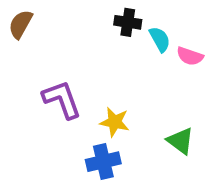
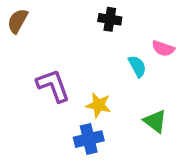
cyan semicircle: (160, 39) -> (137, 66), moved

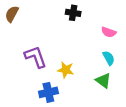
cyan semicircle: (137, 66) -> (109, 58), moved
blue cross: (89, 139) -> (48, 92), moved

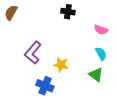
purple L-shape: (35, 57) -> (33, 53), turned -120
blue cross: (48, 92) -> (45, 86), turned 36

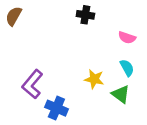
purple L-shape: (33, 53) -> (32, 84), moved
yellow star: (61, 65) -> (94, 79), moved

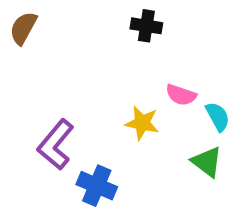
pink semicircle: (127, 38) -> (181, 95), moved
yellow star: (94, 79) -> (142, 123), moved

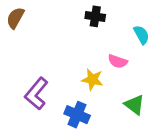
cyan semicircle: (218, 117) -> (141, 35), moved
blue cross: (97, 186) -> (77, 115), moved

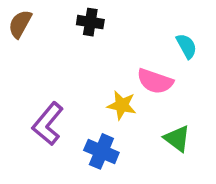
black cross: (95, 16) -> (90, 22), moved
pink semicircle: (118, 61) -> (155, 81), size x1.4

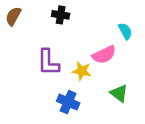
pink semicircle: (155, 81) -> (104, 55), turned -45
purple L-shape: (48, 124) -> (48, 62), moved, turned -40

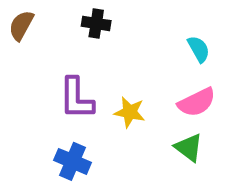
pink semicircle: (104, 55) -> (197, 102), moved
blue cross: (68, 102) -> (73, 161), moved

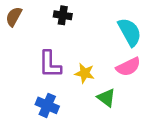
cyan semicircle: (199, 49) -> (130, 32), size x1.6
green triangle: (189, 148) -> (106, 98), moved

